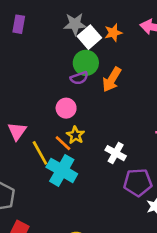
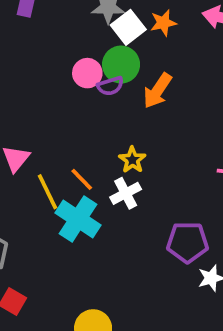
pink circle: (66, 108) -> (87, 73), moved
yellow star: (75, 135) -> (132, 160), moved
white cross: (116, 153) -> (126, 193), moved, turned 30

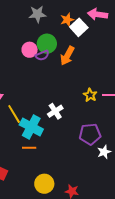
white square: (128, 27) -> (79, 27), moved
yellow star: (132, 160) -> (90, 95), moved
orange line: (82, 179) -> (29, 148), moved, turned -40

